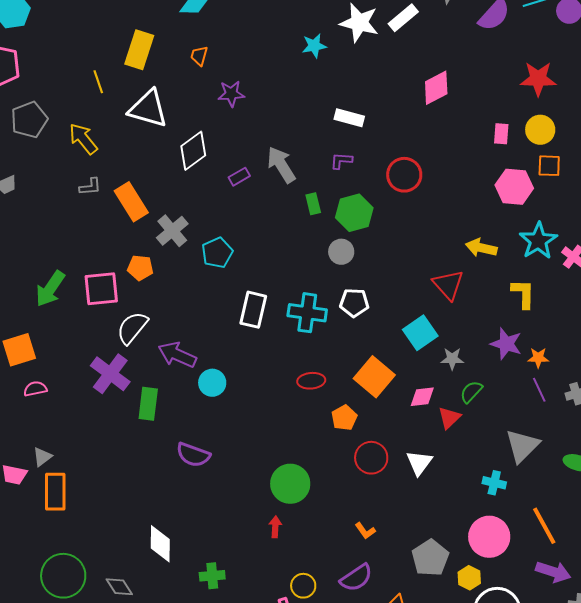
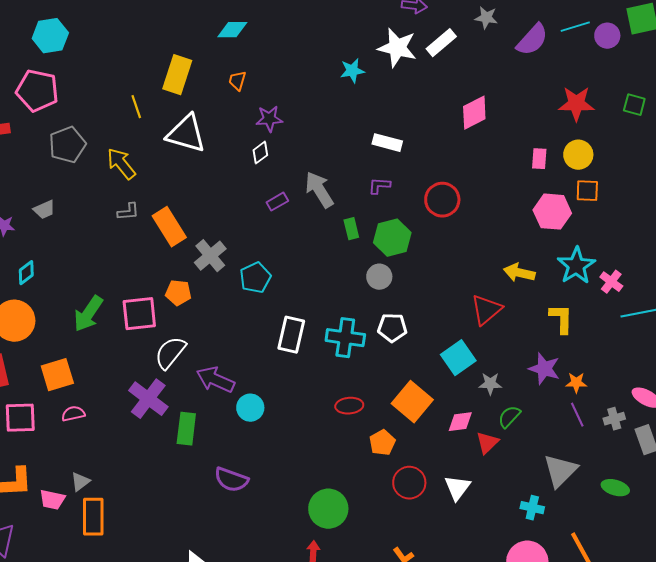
white diamond: (193, 151) -> (260, 153), moved, size x0.6
red triangle: (448, 285) -> (486, 310), turned 32

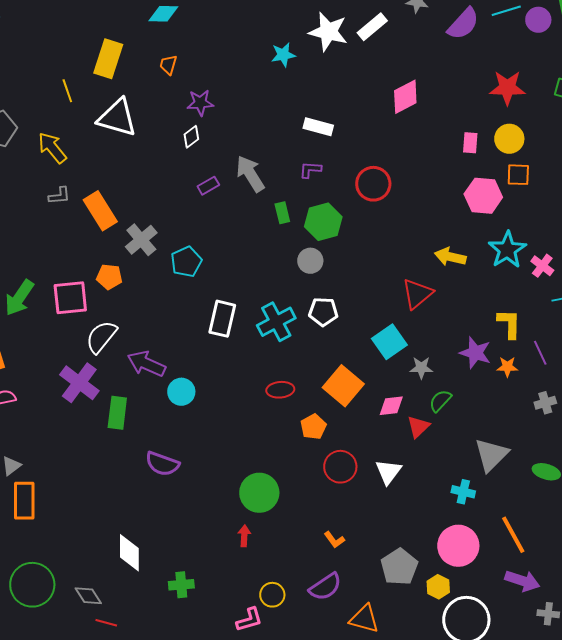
yellow L-shape: (561, 319) -> (509, 324), moved
cyan cross: (345, 338) -> (276, 322), turned -36
purple line: (577, 415) -> (540, 353), moved

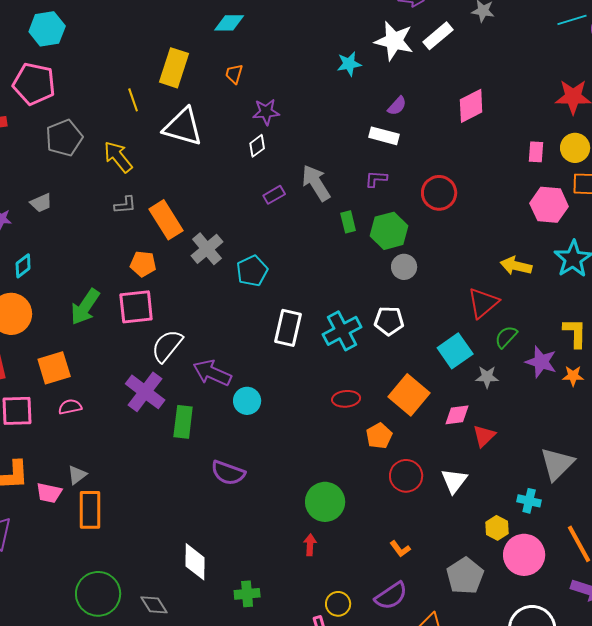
purple semicircle: (463, 24) -> (397, 106), moved, size x0.6
gray circle: (310, 261) -> (404, 267), moved
orange pentagon: (109, 277) -> (143, 264), moved
green semicircle: (440, 401) -> (506, 337), moved
yellow hexagon: (438, 587) -> (497, 528), moved

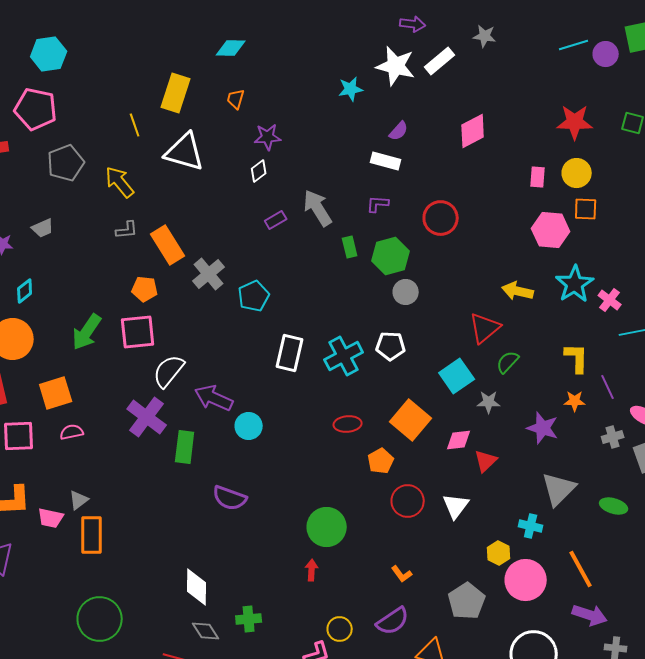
purple star: (541, 362) -> (543, 428), moved
gray diamond: (154, 605) -> (206, 631), moved

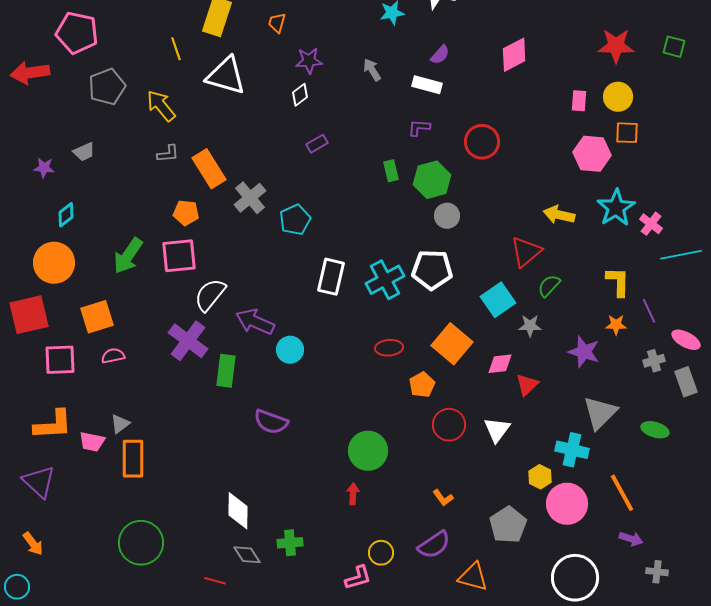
gray arrow: (318, 208) -> (372, 70), moved, size x0.6
white pentagon: (391, 346) -> (432, 270), size x1.4
cyan cross: (531, 526) -> (572, 450), size x1.4
purple arrow: (590, 615) -> (631, 539), size x0.7

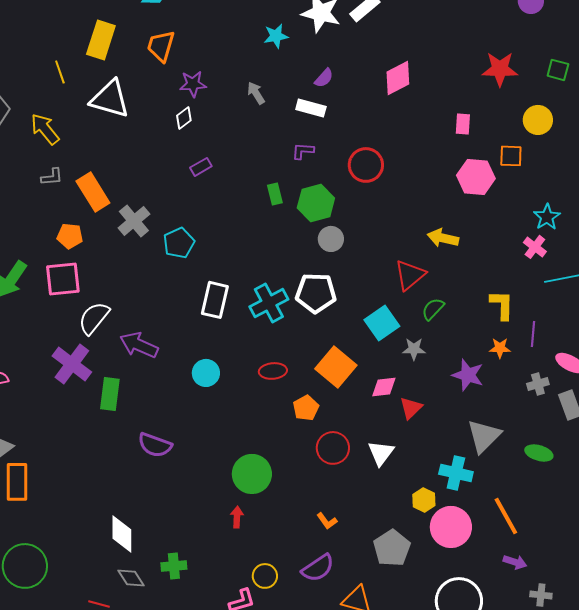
orange trapezoid: (277, 23) -> (161, 46), size x1.6
yellow circle: (618, 97) -> (538, 120), moved
cyan star: (616, 208) -> (547, 217), moved, size x0.7
purple line: (649, 311) -> (533, 334), turned 30
cyan circle: (290, 350) -> (206, 373), moved

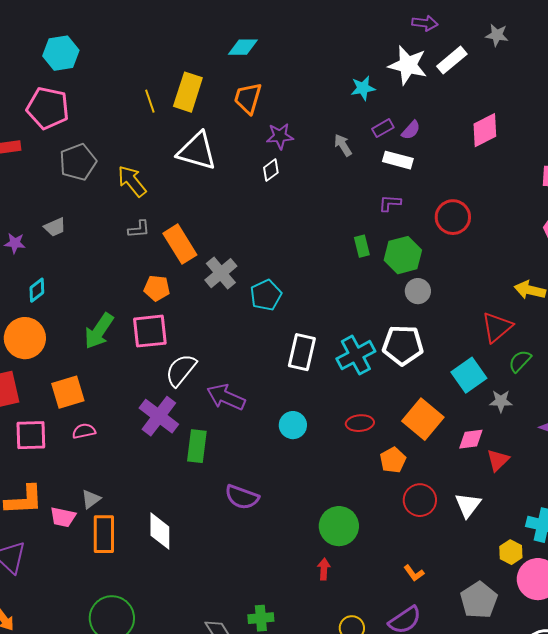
yellow line: (60, 72) -> (150, 101), moved
purple rectangle: (201, 167) -> (383, 128), moved
white diamond: (122, 534) -> (160, 531), moved

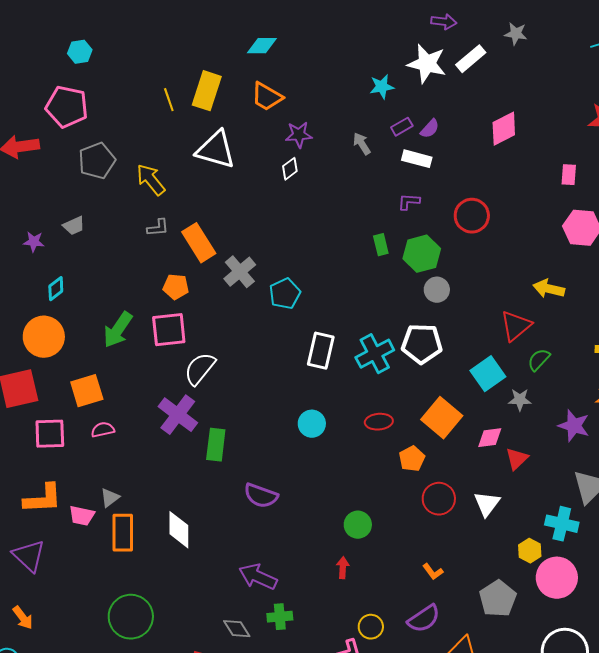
cyan hexagon: (61, 53) -> (80, 52), size x0.7
orange trapezoid: (248, 98) -> (267, 97), turned -76
purple arrow: (226, 397) -> (258, 577), moved
green circle: (339, 526) -> (358, 525), size x0.7

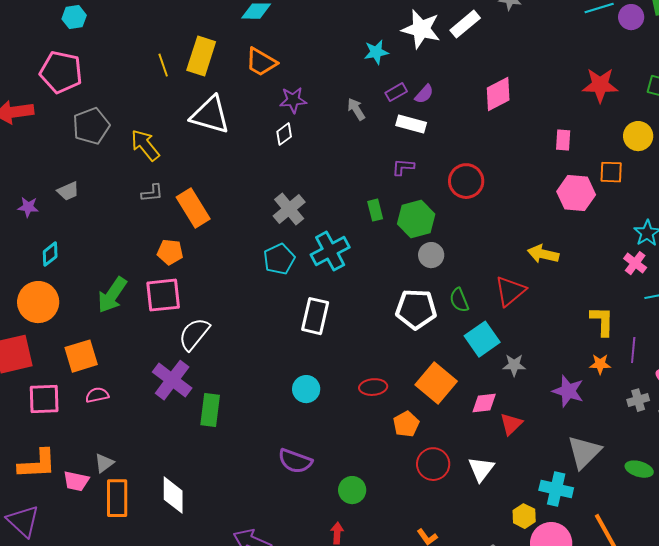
gray cross: (240, 272) -> (289, 209), moved
cyan cross: (375, 354) -> (330, 251), moved
green semicircle: (539, 360) -> (459, 300), moved, turned -65
purple semicircle: (261, 496) -> (295, 461), moved

